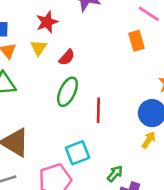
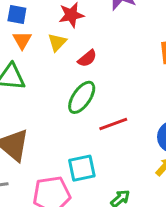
red line: (98, 110) -> (113, 124), turned 60

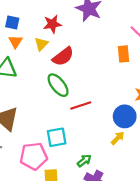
red semicircle: (87, 58) -> (63, 57), size x1.5
green ellipse: (82, 97) -> (58, 85), turned -75

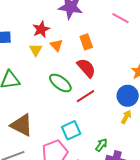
orange triangle: (15, 42) -> (56, 45), moved
orange rectangle: (124, 54) -> (86, 42), moved
red semicircle: (63, 57) -> (86, 68), moved, turned -80

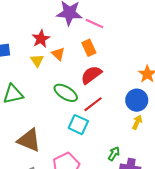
pink line: (120, 18) -> (94, 24), moved
red semicircle: (86, 68) -> (91, 75), turned -80
cyan square: (71, 130) -> (78, 125), moved, turned -36

